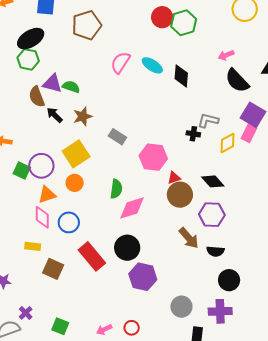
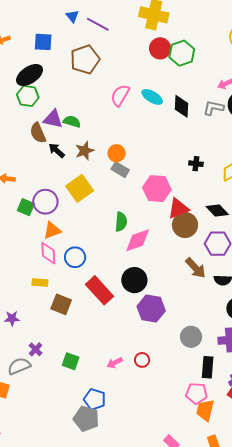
gray L-shape: (208, 120) -> (213, 108), moved
red triangle: (174, 178) -> (178, 208), size x1.6
orange circle: (75, 183) -> (117, 153), moved

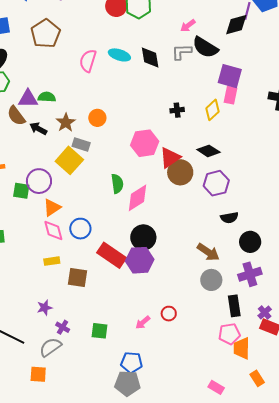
gray rectangle: (120, 170) -> (81, 145), moved
brown arrow: (196, 268) -> (208, 252), moved
purple hexagon: (151, 309) -> (140, 260), moved
purple star: (12, 318) -> (45, 308), moved

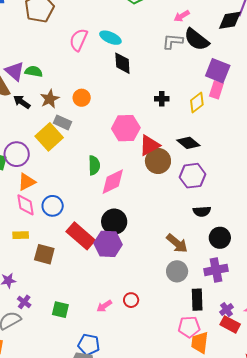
black diamond: (150, 58) -> (122, 63), moved
purple triangle: (28, 99) -> (15, 71), turned 35

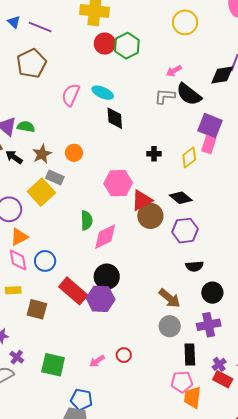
green square: (60, 310) -> (53, 365), size x1.4

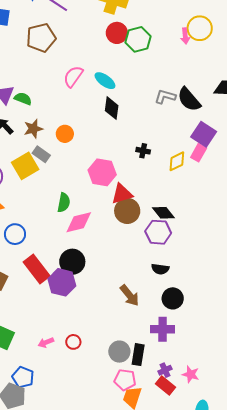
pink arrow: (174, 71) -> (185, 36), moved, turned -77
black diamond: (181, 198) -> (163, 213), moved
gray circle: (170, 326) -> (119, 352), moved

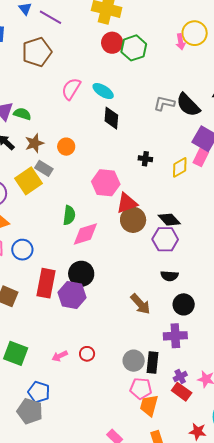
red rectangle: (37, 269) -> (46, 283), turned 52

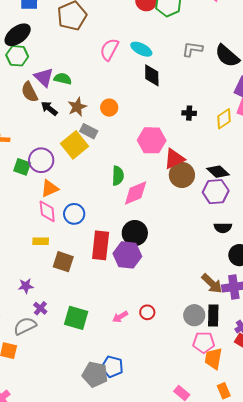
gray L-shape: (164, 103) -> (192, 49), moved
brown arrow: (140, 304) -> (212, 284), moved
blue pentagon: (39, 392) -> (112, 367), moved

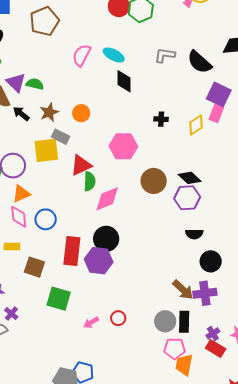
yellow square: (74, 145) -> (46, 150), turned 32
red triangle: (174, 159) -> (81, 165), moved
green square: (76, 318) -> (59, 299), moved

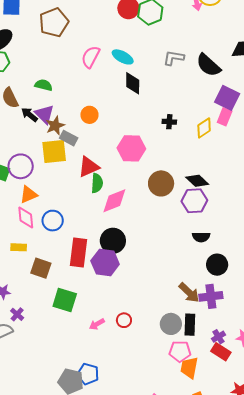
purple triangle: (16, 83) -> (44, 114), moved
brown star: (49, 112) -> (55, 126), moved

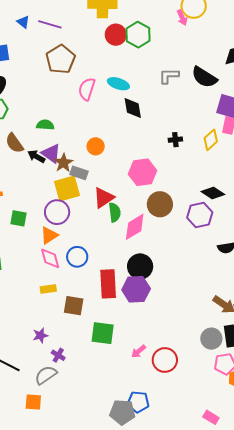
brown pentagon: (54, 22) -> (61, 59), moved
purple circle: (21, 166) -> (57, 212), moved
brown circle: (161, 183) -> (160, 204), moved
purple hexagon: (194, 201) -> (200, 215), moved
red circle: (124, 320) -> (165, 360), moved, size x1.6

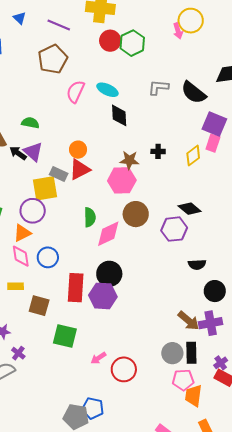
purple line: (50, 24) -> (59, 25), moved
brown star: (63, 163) -> (129, 160), moved, turned 30
red triangle: (104, 198) -> (80, 170), moved

